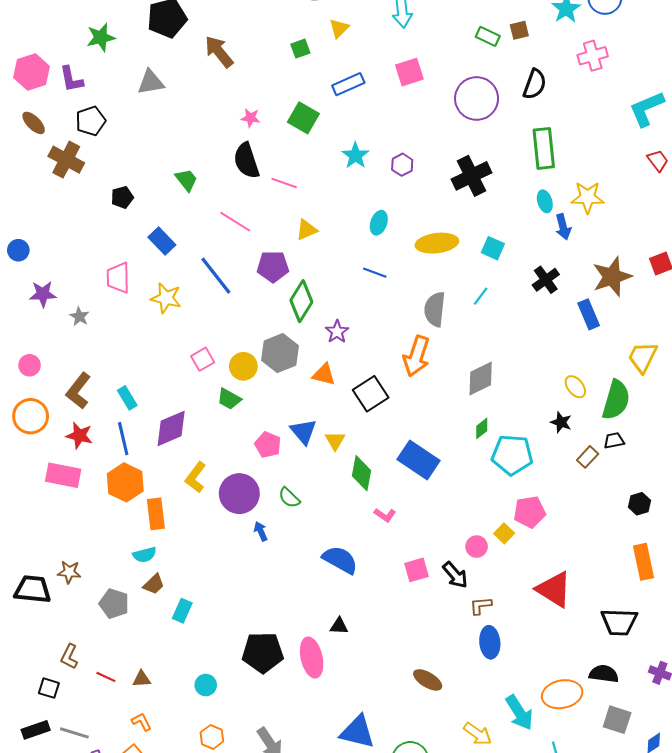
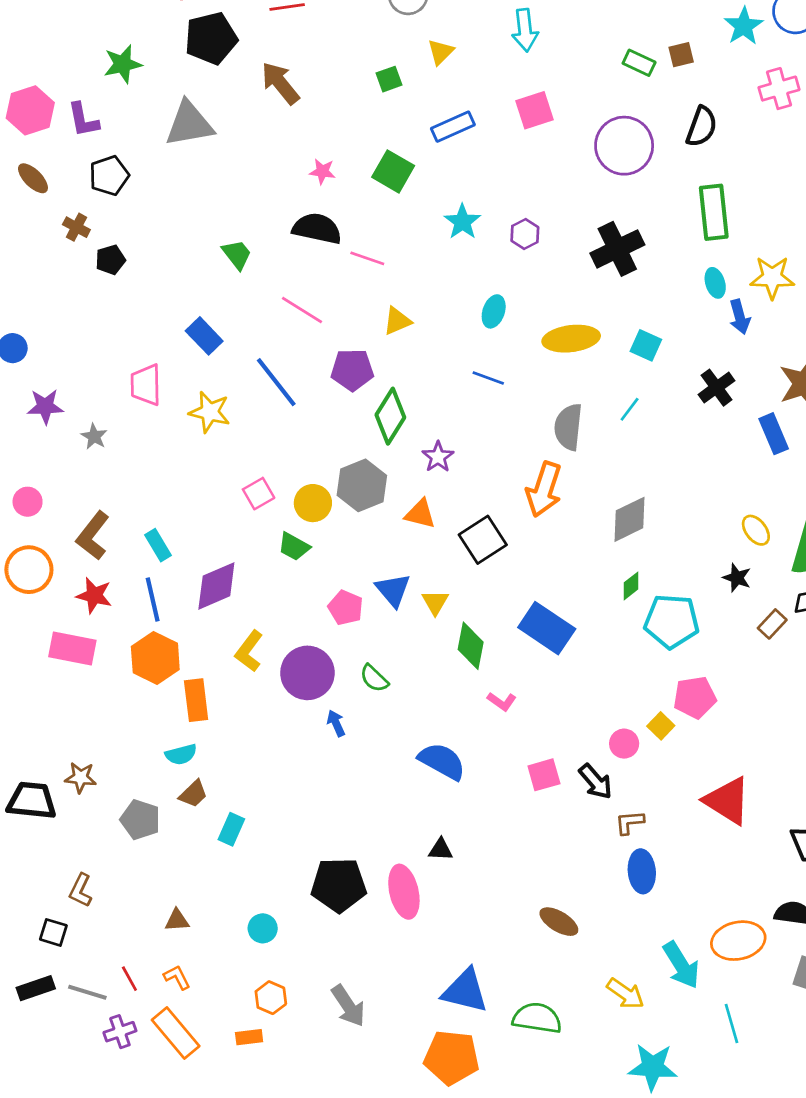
gray triangle: (151, 82) -> (189, 124), size x1.4
brown cross: (66, 160) -> (76, 227), size x0.6
black semicircle: (246, 161) -> (317, 229), turned 120
black pentagon: (122, 197) -> (110, 260), moved
red line: (106, 677) -> (129, 979), moved, turned 36

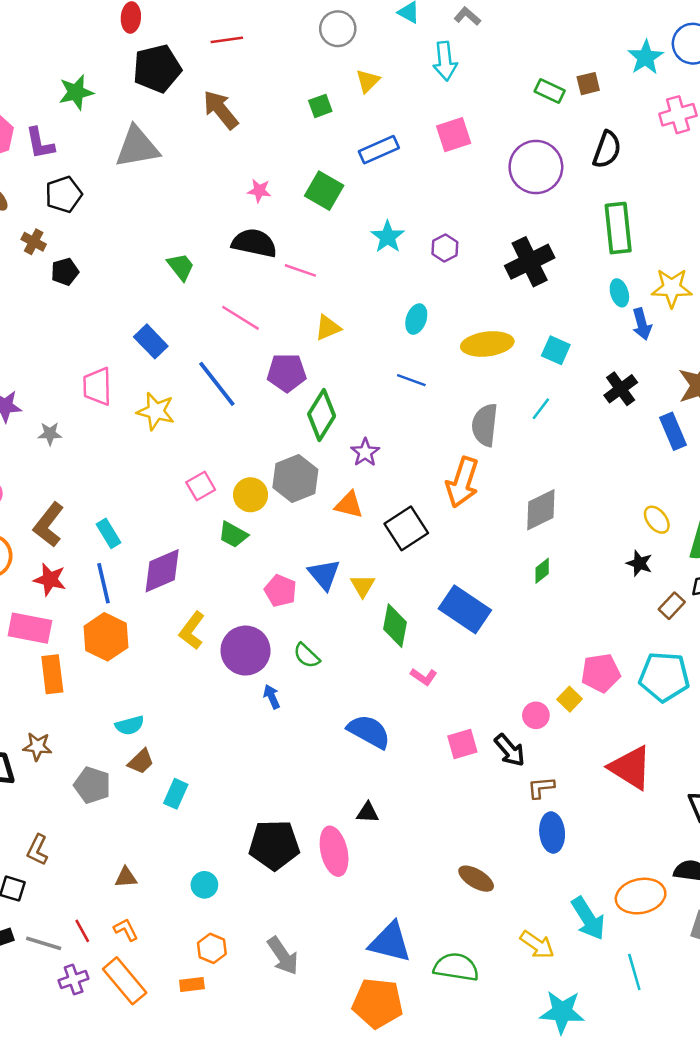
gray star: (94, 436) -> (50, 434), turned -30
cyan pentagon: (672, 621) -> (664, 677), moved
orange rectangle: (196, 700) -> (52, 674), moved

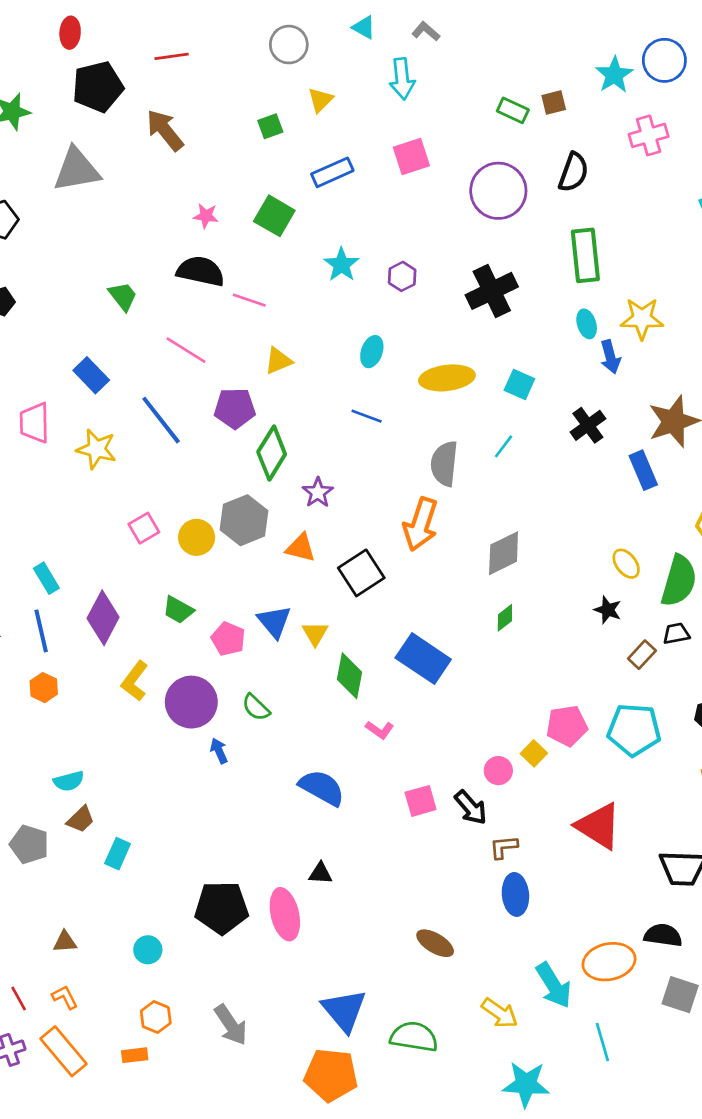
green trapezoid: (233, 535) -> (178, 610), moved
purple diamond: (162, 571) -> (103, 618), turned -39
orange hexagon: (106, 637) -> (44, 688), size x0.6
blue triangle: (390, 942) -> (344, 1010), turned 36

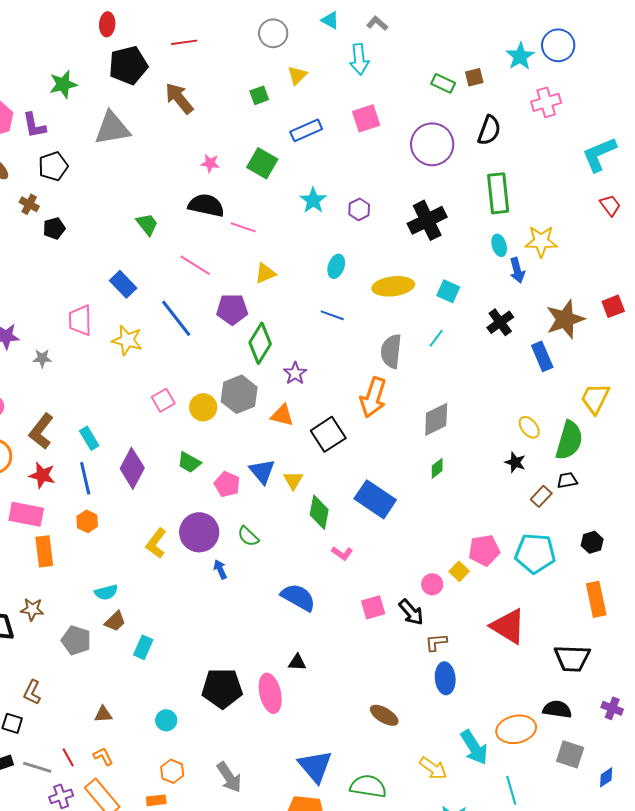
yellow L-shape: (135, 681) -> (156, 543), moved

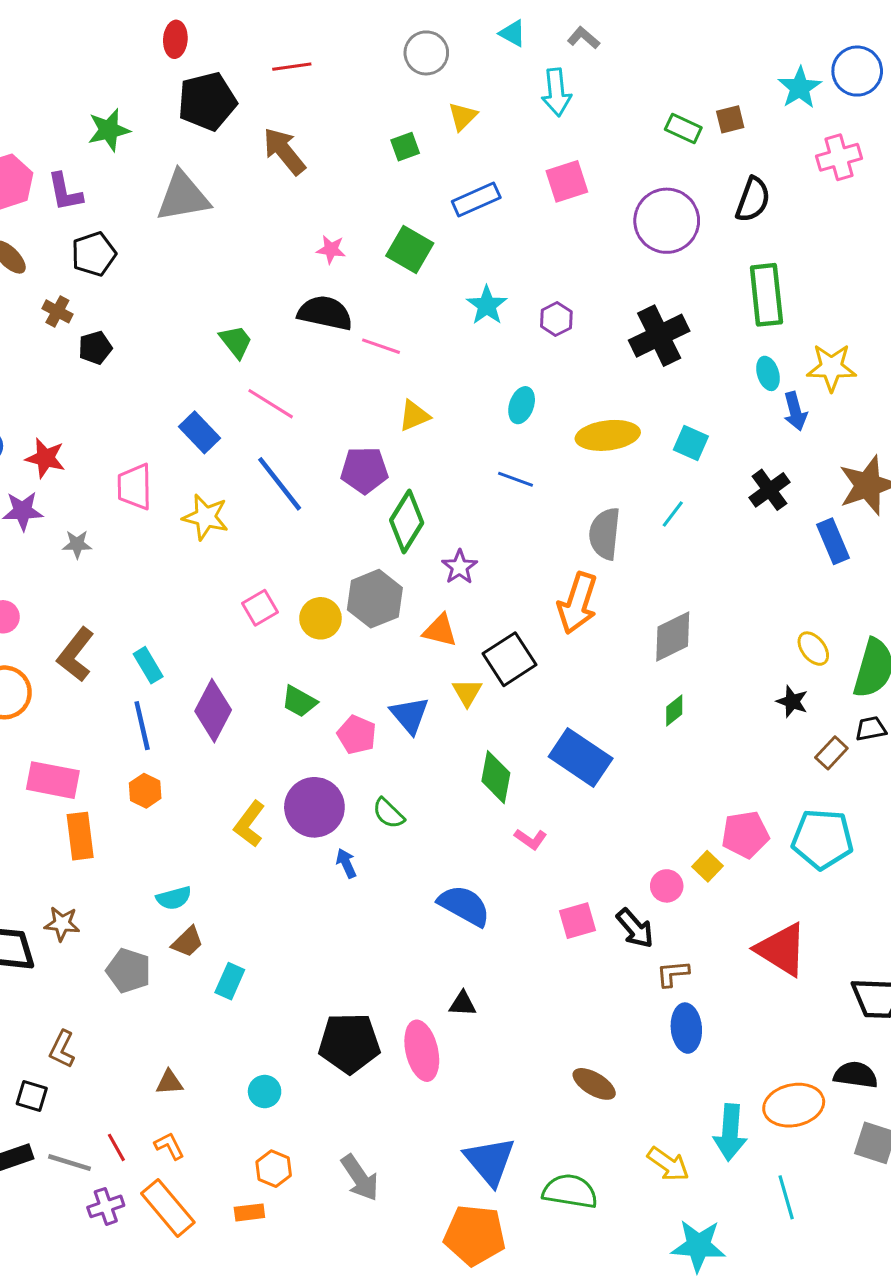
pink line: (195, 265) -> (271, 404), moved
red star: (42, 475) -> (45, 458), moved
yellow triangle: (293, 480) -> (467, 692), moved
cyan arrow: (474, 747) -> (730, 1132), turned 36

